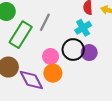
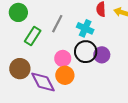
cyan cross: (83, 28) -> (85, 28), moved, turned -35
green rectangle: (21, 35) -> (33, 36), size x0.7

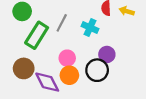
green rectangle: (33, 36) -> (37, 35), size x1.4
black circle: (86, 52) -> (97, 70), moved

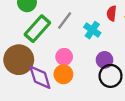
brown circle: (24, 68) -> (19, 60), size x1.4
black circle: (97, 70) -> (111, 76), moved

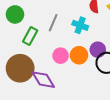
green rectangle: (37, 29) -> (30, 36), size x0.7
orange circle: (63, 74) -> (79, 55), moved

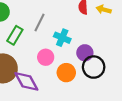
cyan cross: (80, 25) -> (62, 38), moved
orange circle: (79, 55) -> (66, 73), moved

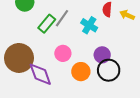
green rectangle: (15, 35) -> (47, 24), moved
cyan cross: (62, 38) -> (89, 25), moved

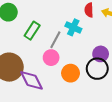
gray line: (62, 18) -> (55, 40), moved
purple circle: (102, 55) -> (101, 54), moved

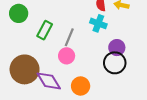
cyan cross: (73, 27) -> (98, 23), moved
orange circle: (71, 73) -> (81, 86), moved

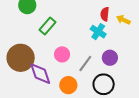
gray line: (69, 37) -> (85, 64), moved
black circle: (115, 63) -> (104, 84), moved

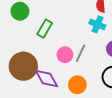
gray line: (85, 64) -> (80, 53), moved

